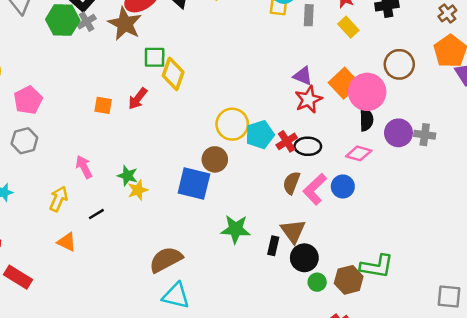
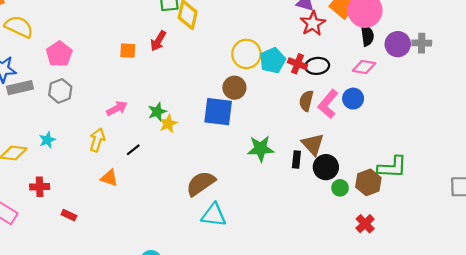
red cross: (287, 141) -> (298, 64), turned -30
pink arrow: (84, 167) -> (117, 108), turned 96
green star: (127, 176) -> (157, 112), turned -30
red rectangle: (18, 277) -> (69, 215), size x0.6

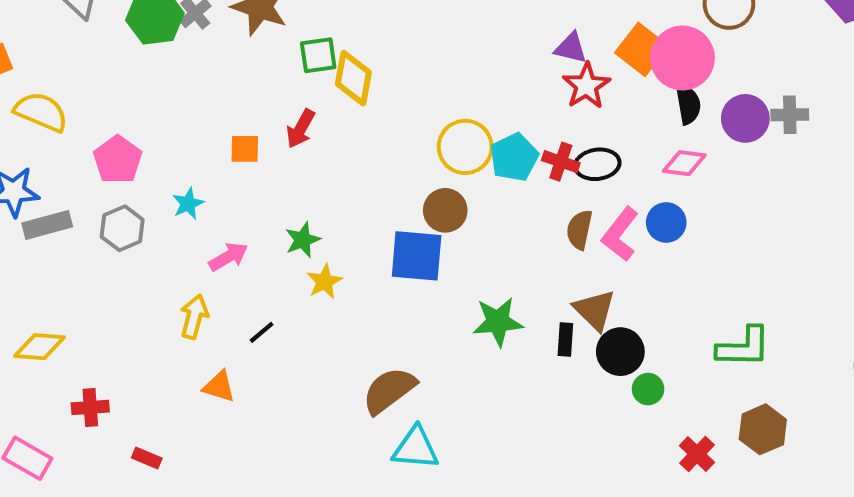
green star: (157, 112) -> (303, 240), moved
cyan star: (47, 140) -> (188, 204), moved
brown hexagon: (368, 182) -> (763, 429), moved

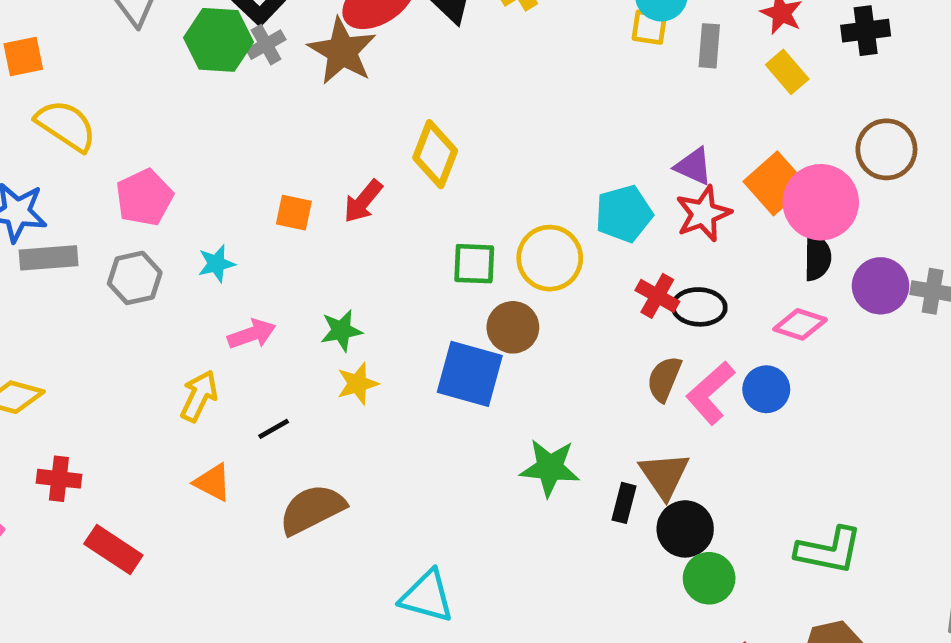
green square: (318, 55) -> (474, 264), moved
cyan pentagon: (514, 157) -> (624, 214), moved
green circle: (648, 389) -> (709, 578), size x1.4
brown semicircle: (389, 390) -> (312, 509), moved
red rectangle: (147, 458) -> (113, 549), size x1.6

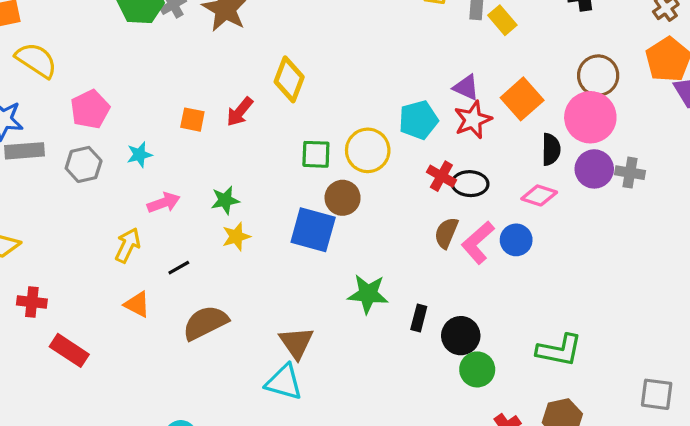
yellow rectangle: (787, 72) -> (502, 20), moved
pink circle: (821, 202) -> (590, 117), moved
brown triangle: (664, 475) -> (296, 343), moved

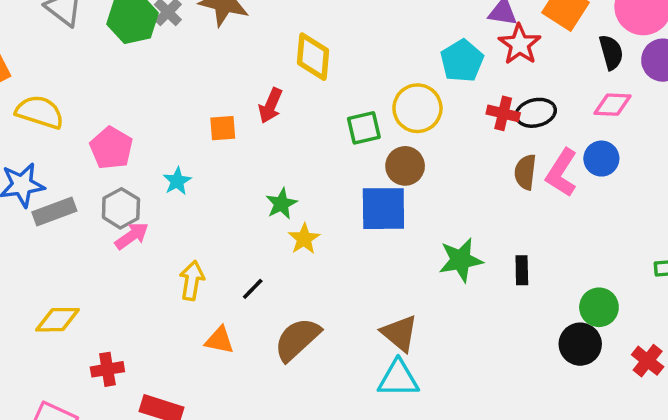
pink arrow: (164, 203) -> (132, 236), moved
black circle: (461, 336) -> (580, 344), moved

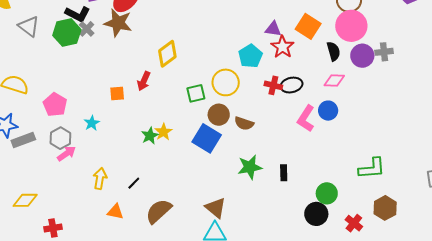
yellow diamond: (313, 57) -> (167, 54), turned 48
brown semicircle: (525, 172) -> (244, 123), moved, turned -78
blue square: (383, 209) -> (207, 138), turned 32
yellow star: (304, 239) -> (163, 132), moved

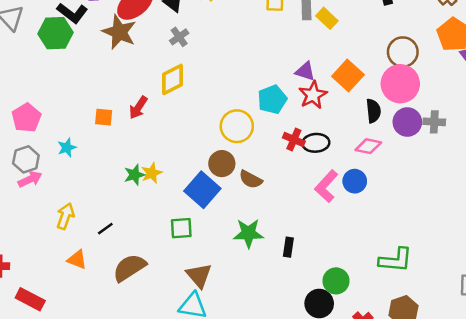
gray cross: (87, 29) -> (179, 37), moved
green square: (196, 93) -> (181, 228), moved

